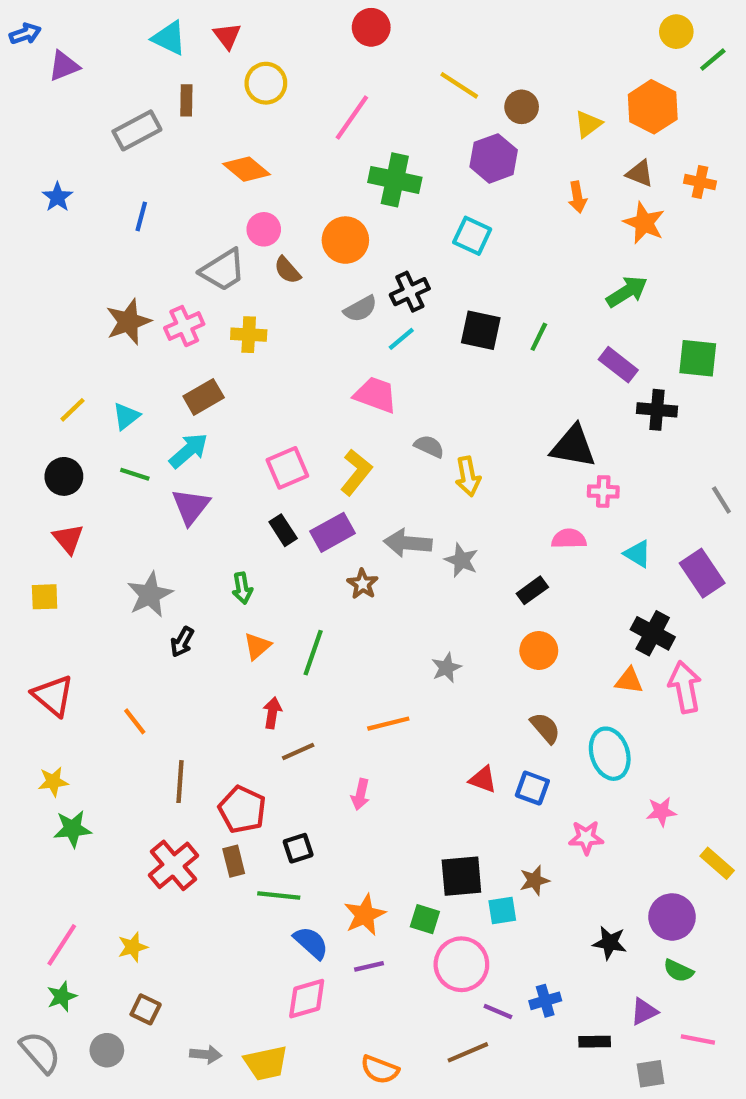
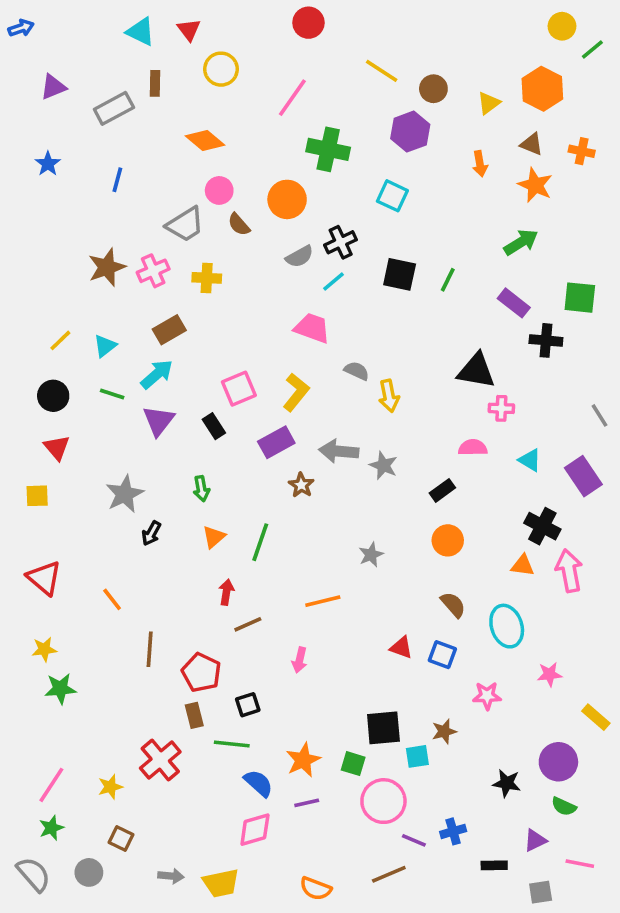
purple triangle: (64, 66) -> (53, 87), moved
black rectangle: (283, 530) -> (214, 426), moved
red cross: (173, 865) -> (160, 760), moved

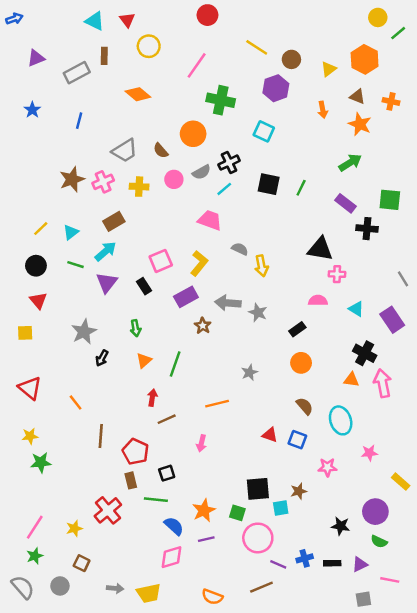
pink circle: (219, 190) -> (174, 179), moved
black rectangle: (494, 865) -> (332, 563), moved

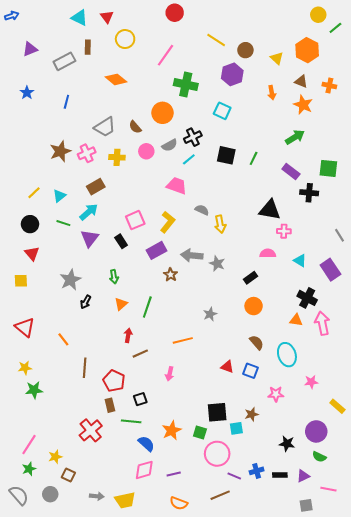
yellow triangle: (329, 69) -> (277, 58), turned -40
yellow star: (74, 528) -> (55, 457), moved
purple line: (206, 539) -> (174, 474), moved

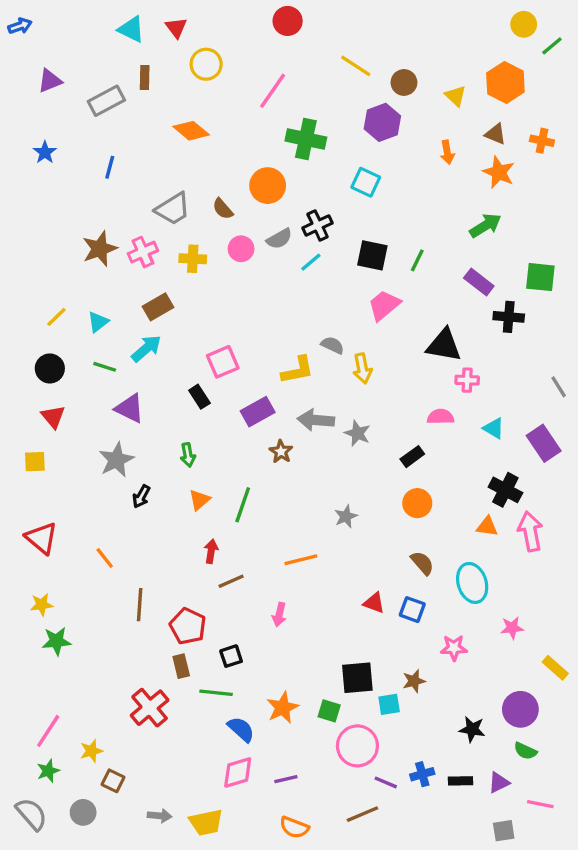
pink trapezoid: (177, 186) -> (384, 305), moved, turned -60
yellow L-shape: (168, 222) -> (298, 370), moved, turned 40
purple triangle: (90, 238) -> (130, 408), moved, turned -42

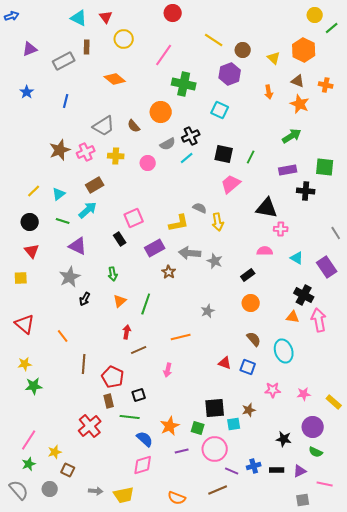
pink circle: (241, 249) -> (148, 163), moved
purple rectangle: (479, 282) -> (288, 170), turned -48
pink star: (512, 628) -> (304, 394), moved
purple line: (286, 779) -> (182, 451), moved

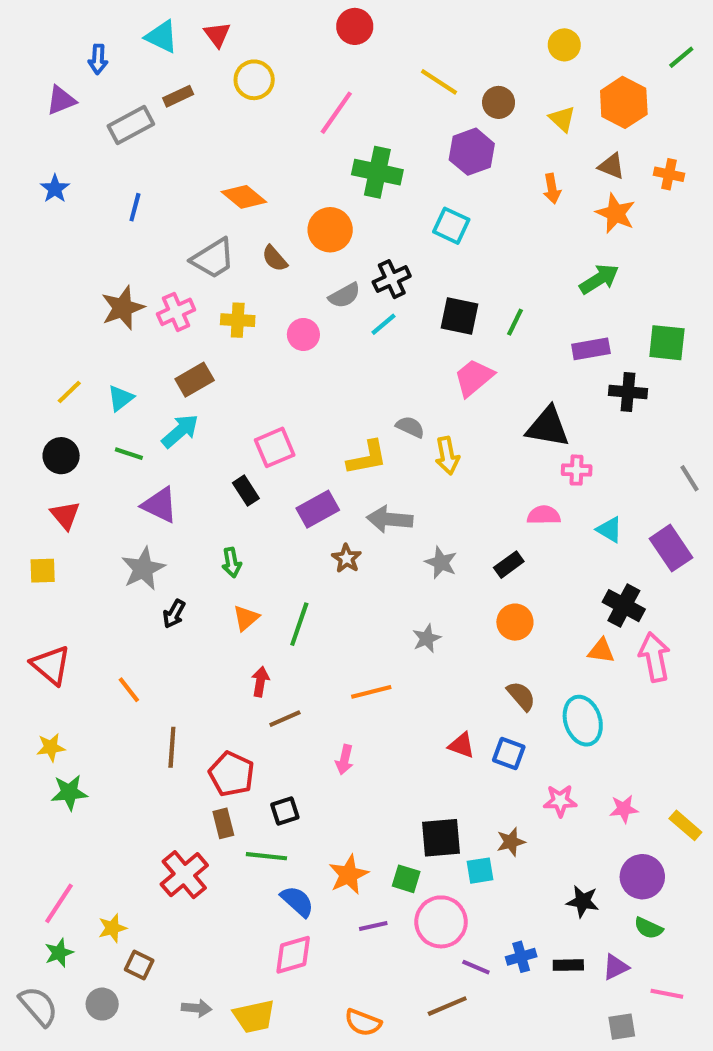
yellow circle: (315, 15) -> (564, 45), moved
blue arrow: (12, 16) -> (98, 59), moved, turned 112
brown rectangle: (87, 47) -> (178, 96), turned 64
orange diamond: (115, 79) -> (244, 197), moved
gray star: (215, 261) -> (441, 562), moved

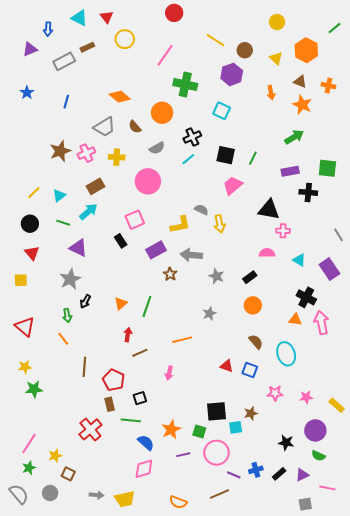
gray semicircle: (344, 295) -> (157, 148), moved
pink circle: (303, 334) -> (148, 181), moved, size x1.6
green arrow: (232, 562) -> (67, 315), moved
black rectangle: (568, 965) -> (279, 474), turned -40

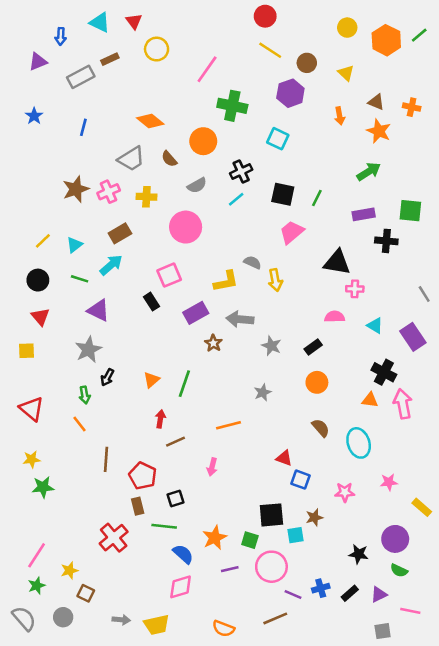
red circle: (174, 13) -> (265, 16), moved
orange hexagon: (306, 50) -> (386, 40), moved
blue square: (250, 370) -> (300, 480), moved
pink star: (306, 397) -> (389, 482), moved

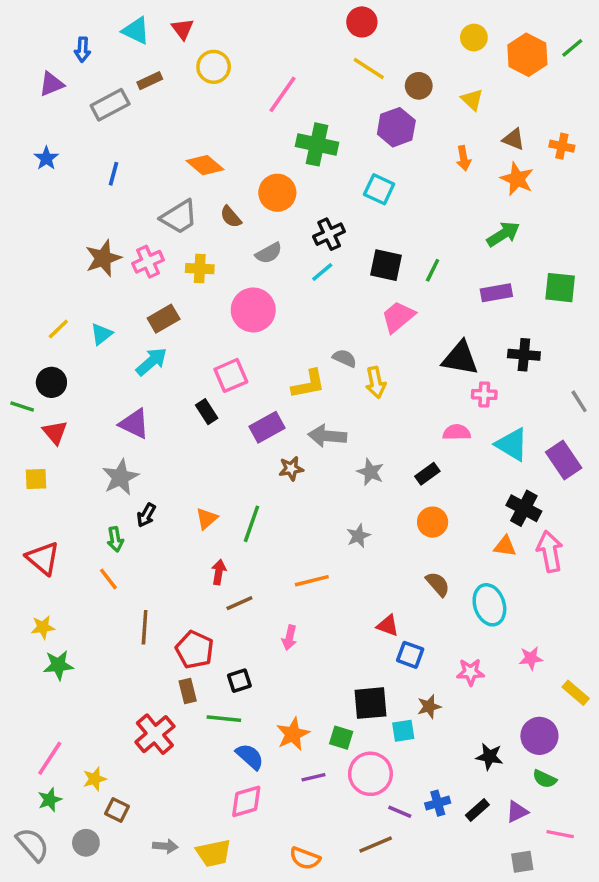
black cross: (386, 241) -> (524, 355), moved
green line: (80, 279) -> (22, 407), moved
cyan triangle: (375, 326) -> (512, 444), size x1.5
brown star: (213, 343) -> (291, 469), turned 30

